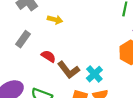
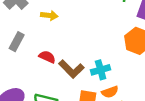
cyan cross: (94, 74) -> (101, 70), turned 35

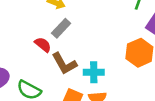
gray rectangle: (17, 42) -> (61, 28), moved

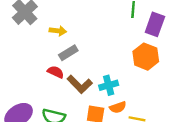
gray rectangle: (61, 28) -> (68, 53), turned 30

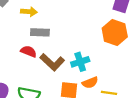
gray rectangle: (68, 53) -> (40, 32), turned 36

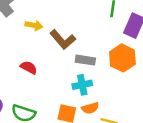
gray rectangle: (40, 32) -> (85, 60), moved
brown L-shape: (52, 62) -> (63, 40), moved

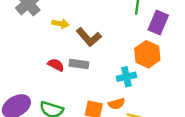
gray rectangle: (85, 60) -> (79, 64), moved
cyan cross: (82, 85) -> (126, 77), moved

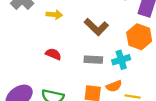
brown L-shape: (89, 37) -> (96, 27), moved
gray rectangle: (79, 64) -> (93, 60), moved

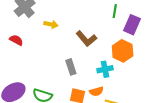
red semicircle: (53, 54) -> (16, 40), moved
gray rectangle: (93, 60) -> (71, 67), moved, turned 63

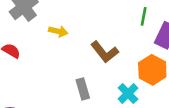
cyan cross: (105, 69) -> (128, 94), turned -35

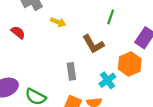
green line: (144, 16) -> (111, 17), moved

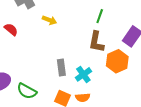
brown L-shape: (93, 44) -> (96, 42), moved, turned 40
cyan cross: (107, 80) -> (83, 74), moved

